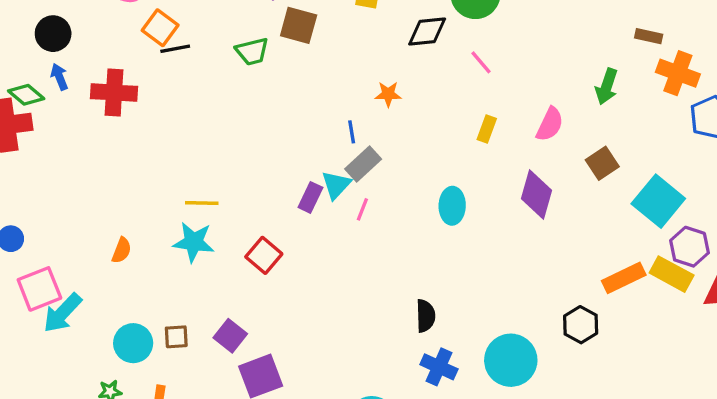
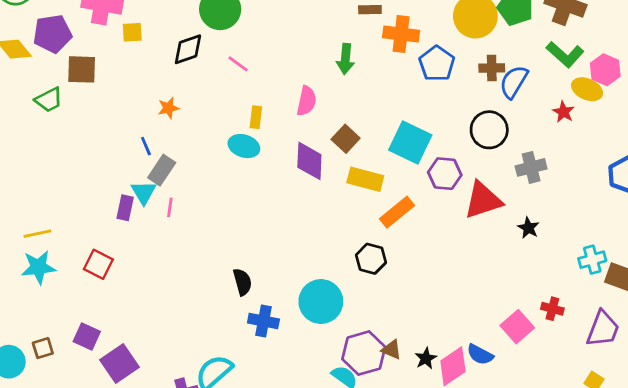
brown square: (602, 163) -> (346, 139), moved
cyan ellipse: (452, 206) -> (244, 146), moved, turned -60
yellow rectangle: (672, 274) -> (365, 179), moved

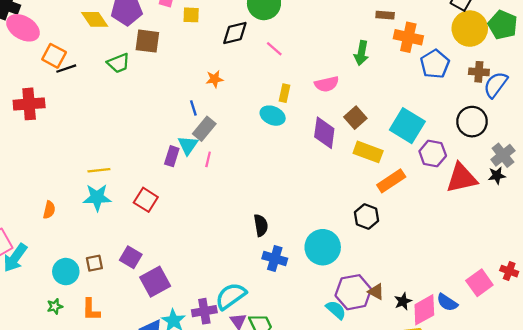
pink semicircle: (306, 101) -> (327, 84), turned 60
gray cross: (531, 167) -> (503, 155), turned -30
black star: (528, 228) -> (497, 175), moved, turned 30

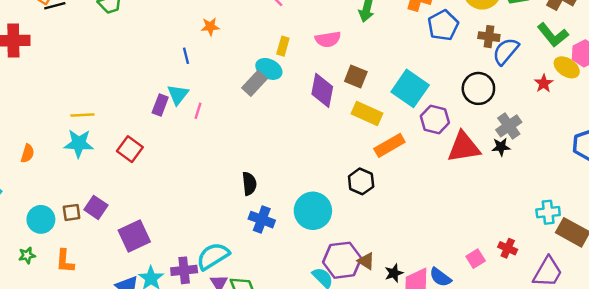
brown square: (355, 118) -> (356, 77), turned -30
gray rectangle: (204, 129) -> (254, 83), moved
purple square: (131, 257) -> (96, 207), moved
pink square: (479, 283) -> (476, 259), size x0.7

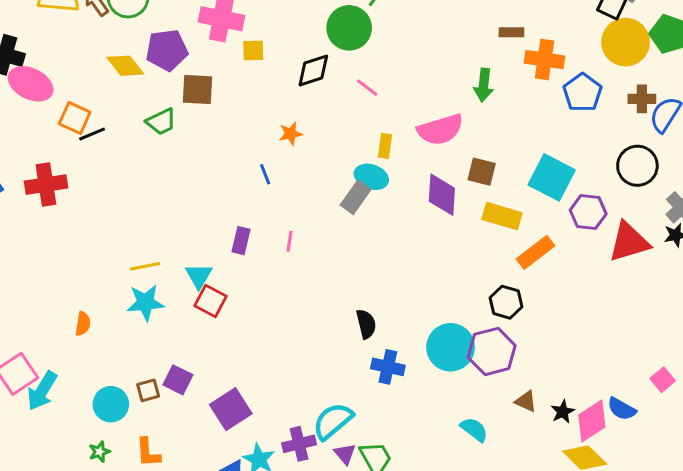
pink semicircle: (328, 39) -> (440, 130), size x1.4
cyan triangle: (178, 95) -> (199, 276), moved
purple hexagon: (342, 260) -> (492, 351), moved

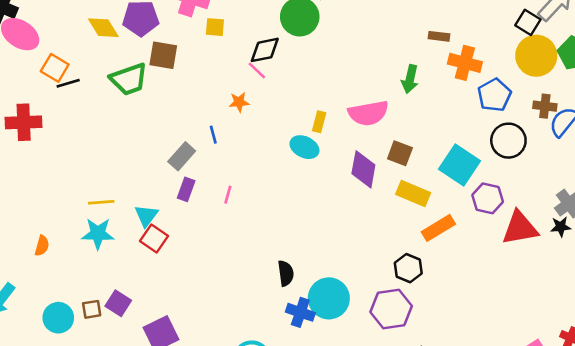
pink line: (367, 88) -> (257, 70), moved
green trapezoid: (161, 122) -> (129, 79), size x1.4
black circle: (637, 166) -> (508, 141), moved
gray rectangle: (356, 197) -> (182, 156), moved
cyan circle: (451, 347) -> (329, 298), moved

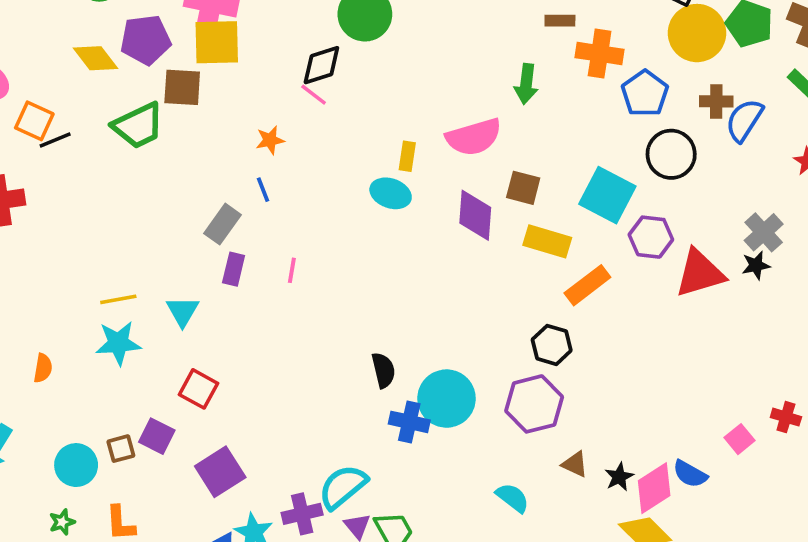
yellow square: (215, 27) -> (217, 42), moved, size x1.8
orange star: (239, 102) -> (270, 140), moved
red square: (154, 239) -> (198, 389), moved

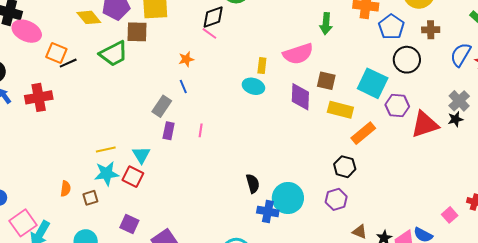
blue semicircle: (744, 120) -> (461, 55), moved
red square: (198, 389) -> (133, 177), moved
purple hexagon: (534, 404) -> (336, 199), size x0.7
brown square: (121, 449) -> (90, 198), moved

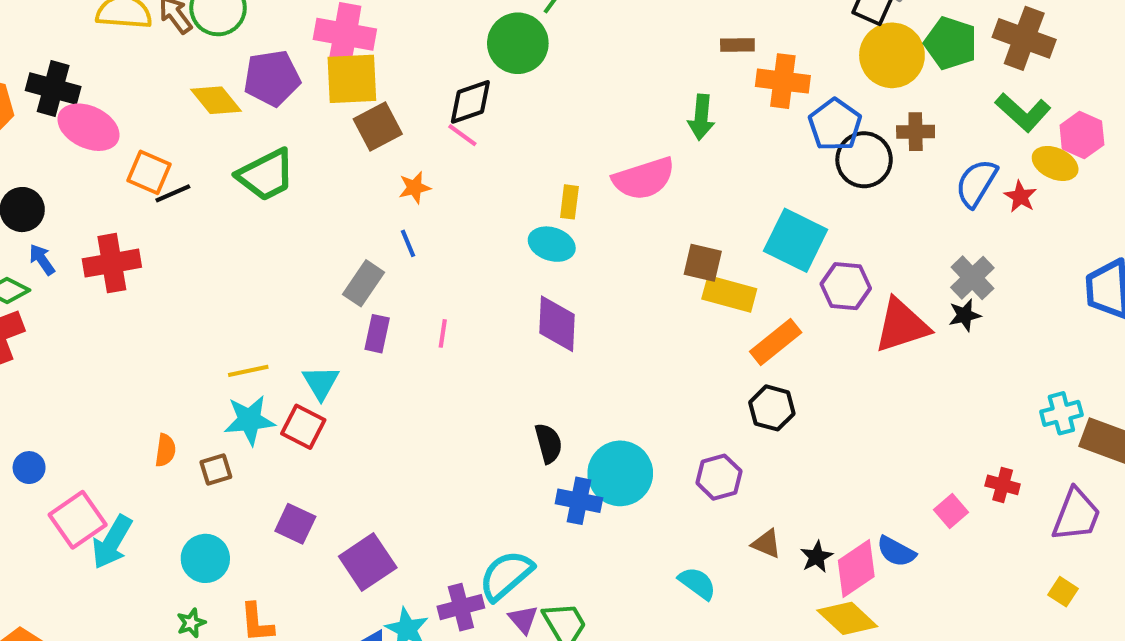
brown square: (137, 32) -> (378, 126), moved, turned -30
black circle: (407, 60) -> (864, 160), moved
brown square: (326, 81) -> (703, 263), moved
purple diamond: (300, 97) -> (557, 324), moved
black hexagon: (345, 167) -> (772, 408), moved

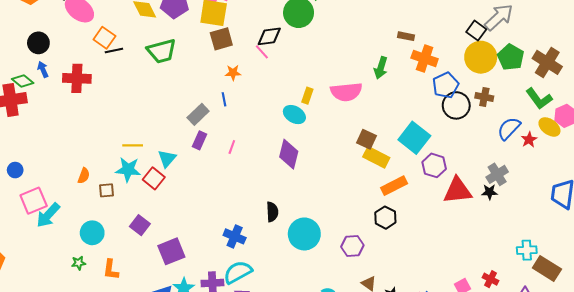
blue cross: (579, 501) -> (235, 236), moved

